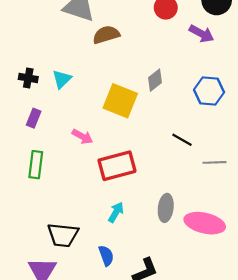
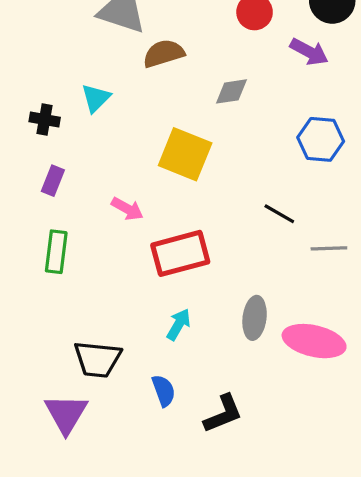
cyan triangle: (62, 79) -> (96, 98), moved
gray diamond: (155, 80) -> (231, 91), moved, turned 30

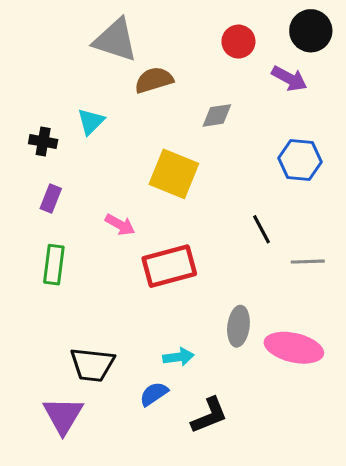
black line: (279, 214) -> (262, 229), turned 32
cyan arrow: (178, 324) -> (178, 357), moved, turned 52
blue semicircle: (164, 391) -> (154, 394), turned -104

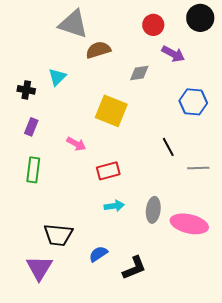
purple arrow: (289, 78) -> (173, 54), moved
red rectangle: (169, 266) -> (108, 171), size x0.7
cyan arrow: (178, 357) -> (114, 206), moved

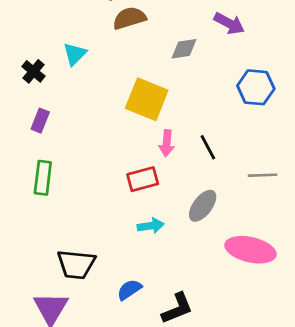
black cross: (26, 90) -> (33, 71), turned 30
pink arrow: (76, 144) -> (167, 143), moved, turned 66
black line: (168, 147) -> (208, 147), moved
gray ellipse: (153, 210) -> (203, 206), moved, turned 30

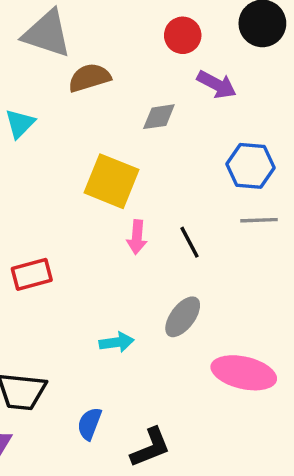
gray line: (262, 175) -> (259, 220), moved
red rectangle: (143, 179) -> (32, 274), moved
blue semicircle: (129, 290) -> (89, 424), turned -35

